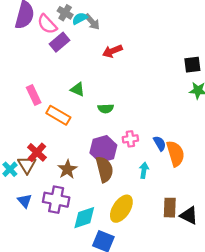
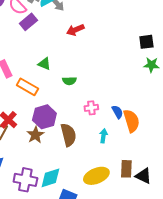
purple hexagon: (103, 149) -> (44, 117), moved
purple cross: (56, 200) -> (25, 180), moved
yellow ellipse: (121, 209) -> (96, 176), moved, turned 35

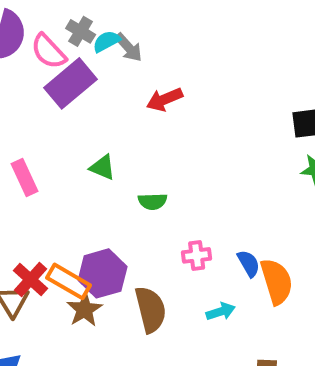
purple rectangle: (28, 22) -> (71, 83), size x1.4
orange rectangle: (27, 87) -> (69, 281), moved
cyan arrow: (103, 136) -> (221, 311), turned 64

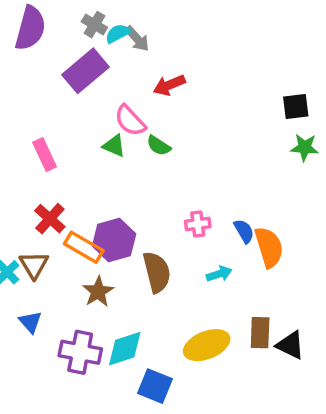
pink semicircle: (49, 51) -> (130, 121), moved
green semicircle: (153, 201) -> (159, 146), moved, turned 35
red cross: (30, 279) -> (50, 219), moved
brown star: (85, 309) -> (98, 292), moved

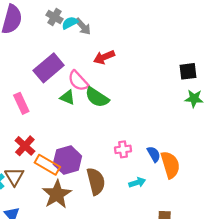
purple rectangle: (86, 71) -> (49, 68), moved
green semicircle: (159, 146) -> (97, 97), size x1.5
brown star: (98, 292) -> (57, 194), size x1.4

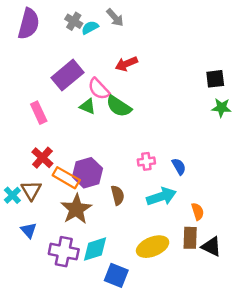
gray arrow: (83, 26) -> (115, 18), moved
orange semicircle: (170, 165) -> (198, 212), moved, size x0.6
brown semicircle: (96, 181) -> (118, 195), size x0.7
cyan arrow: (137, 182) -> (161, 197), size x1.6

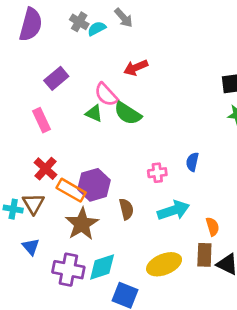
purple rectangle: (67, 75) -> (56, 78), moved, size x0.7
blue semicircle: (179, 166) -> (192, 162), moved, turned -138
cyan cross: (12, 195) -> (13, 209), turned -36

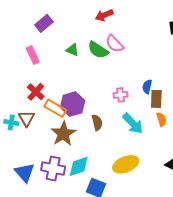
pink semicircle: (106, 95) -> (114, 44), moved
cyan arrow: (173, 210) -> (133, 123), turned 65
orange semicircle: (213, 227) -> (161, 119), moved
blue triangle: (31, 247) -> (25, 173), moved, size x1.5
brown rectangle: (204, 255) -> (156, 99), moved

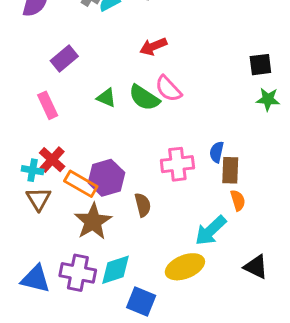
pink cross: (121, 95) -> (177, 164), size x1.5
cyan cross: (11, 122) -> (33, 170), moved
cyan arrow: (133, 123) -> (211, 231), moved, turned 90
blue triangle: (25, 173) -> (36, 279), turned -35

